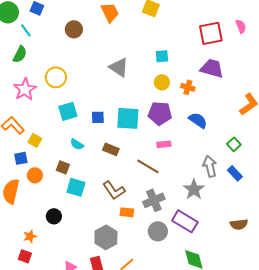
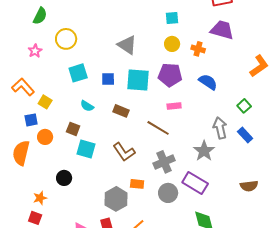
green semicircle: (20, 54) -> (40, 16), moved
gray triangle: (119, 67) -> (127, 45), moved
pink star: (25, 89) -> (35, 51), size x0.6
orange rectangle: (127, 212) -> (137, 184), moved

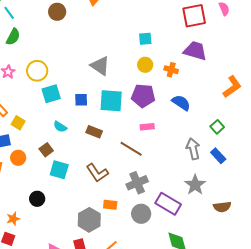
yellow circle: (66, 39) -> (37, 71), moved
brown square: (73, 129) -> (46, 150), turned 32
gray star: (204, 151) -> (195, 185), moved

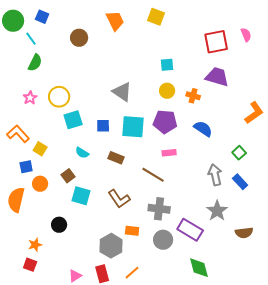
gray cross: (137, 183) -> (159, 209), turned 30

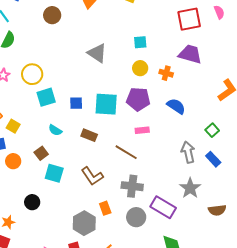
gray triangle: (122, 92) -> (97, 53), moved
orange rectangle: (132, 231) -> (105, 208), turned 64

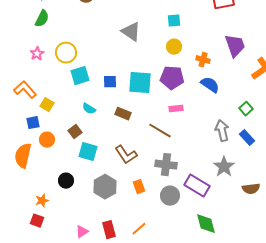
purple trapezoid: (190, 54) -> (235, 46), moved, turned 55
orange cross: (166, 73) -> (203, 60), moved
gray hexagon: (84, 223) -> (105, 187), moved

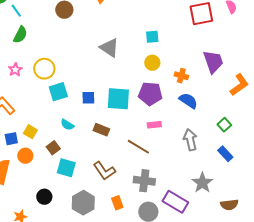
yellow square: (47, 105) -> (30, 132), moved
gray arrow: (222, 131) -> (190, 140), moved

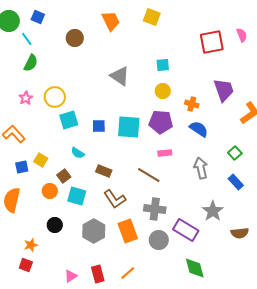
brown rectangle: (101, 130) -> (104, 171), moved
orange circle: (25, 156) -> (50, 191), moved
orange rectangle: (117, 203) -> (128, 231), size x1.6

